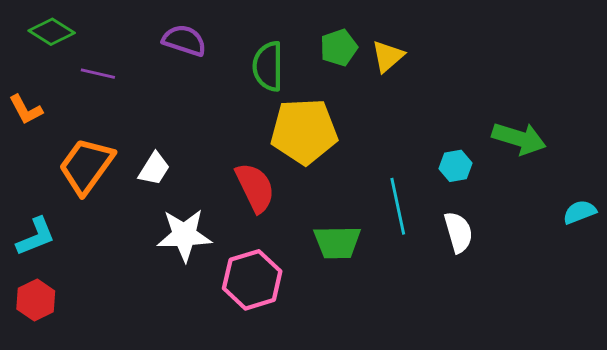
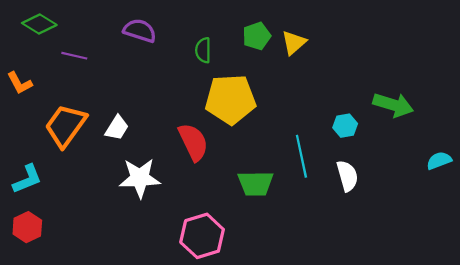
green semicircle: (268, 66) -> (203, 50), size x0.7
pink hexagon: (252, 280) -> (202, 236), moved

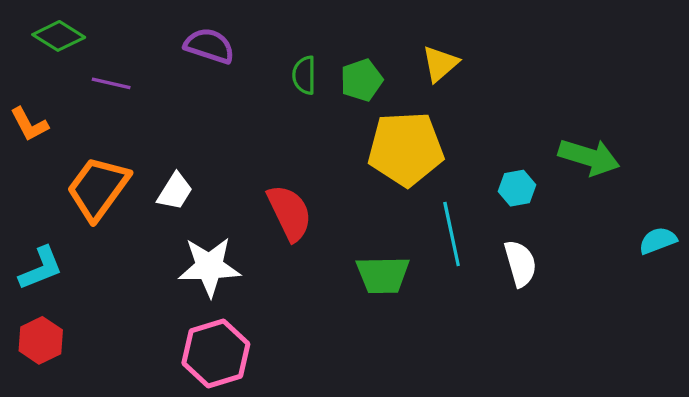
green pentagon: (257, 36) -> (362, 80), moved
yellow pentagon: (230, 99) -> (406, 149), moved
pink hexagon: (202, 236) -> (216, 353), moved

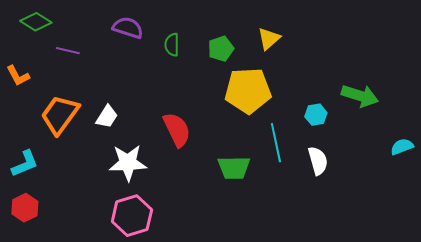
green semicircle: (304, 75) -> (172, 45), moved

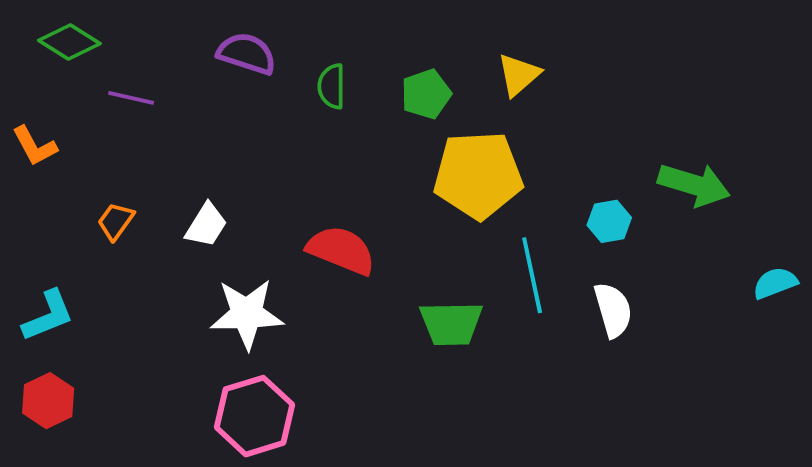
orange trapezoid: (60, 115) -> (116, 221), size x0.5
red semicircle: (177, 130) -> (341, 250), turned -42

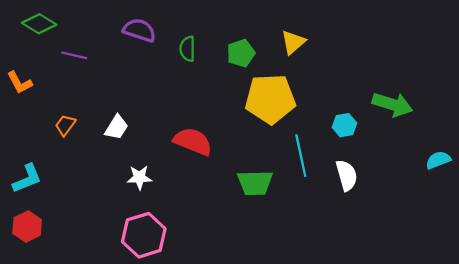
white star: (247, 314) -> (139, 177), size x0.6

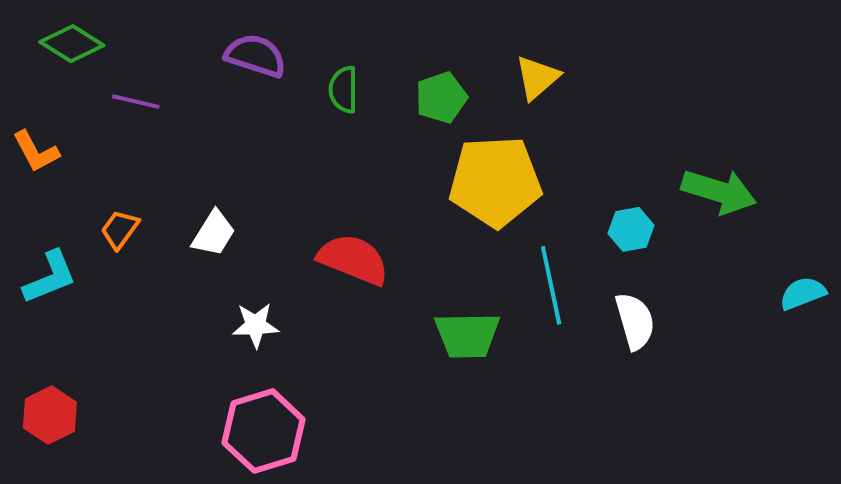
cyan L-shape: (27, 179) -> (50, 277), moved

